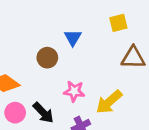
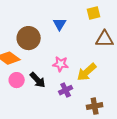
brown circle: (47, 58) -> (29, 38), moved, size x1.5

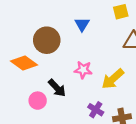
pink circle: (17, 80) -> (38, 101), moved
purple cross: (66, 90) -> (96, 110), moved, turned -32

